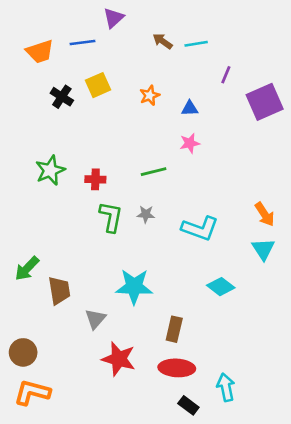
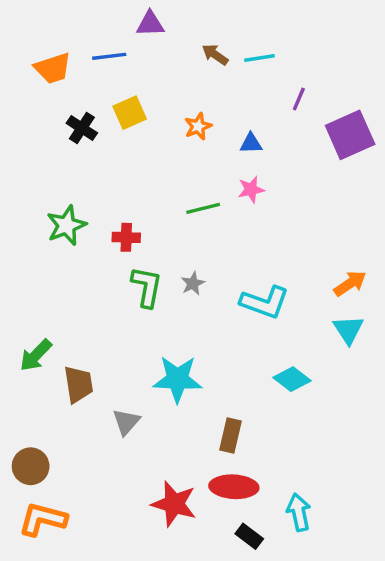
purple triangle: (113, 18) -> (150, 24), turned 40
green line: (154, 172) -> (203, 208), moved
gray star: (146, 214) -> (193, 283), turned -30
orange arrow: (265, 214) -> (350, 283), turned -90
red star: (119, 359) -> (174, 504), moved

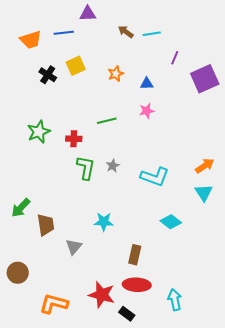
green line: (203, 208) -> (107, 121), moved
cyan star: (178, 379) -> (104, 222), size x0.7
orange L-shape: (43, 519) -> (54, 304), moved
black rectangle: (249, 536) -> (127, 314), moved

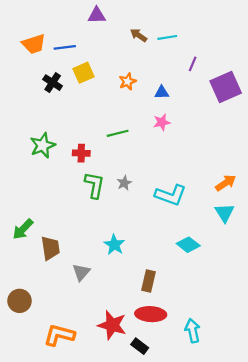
blue line: (64, 33) -> (65, 47), moved
cyan star: (104, 222) -> (114, 245), turned 30

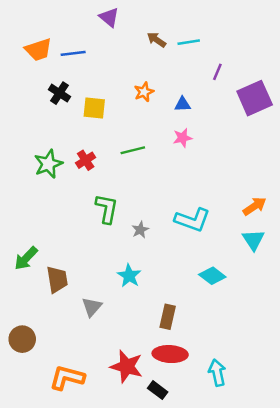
purple triangle: (97, 15) -> (109, 17), turned 42
yellow square: (83, 73) -> (94, 108), moved, turned 30
red cross: (81, 153) -> (86, 160), moved, turned -35
gray star: (124, 183) -> (140, 230), moved

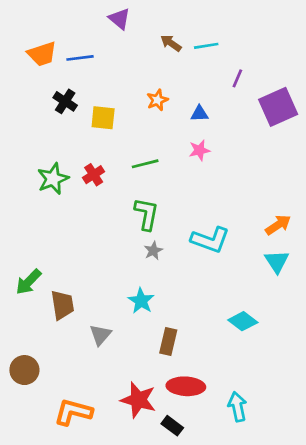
green L-shape: (107, 209) -> (147, 214), moved
cyan diamond: (212, 276) -> (243, 321), moved
brown rectangle: (168, 317) -> (168, 342), moved

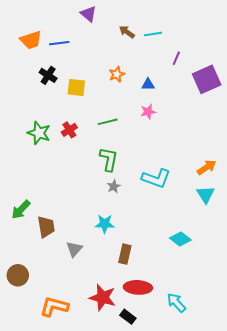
green star: (53, 179) -> (39, 133), turned -30
cyan star: (141, 301) -> (105, 224), turned -30
cyan arrow: (237, 407) -> (176, 303), turned -30

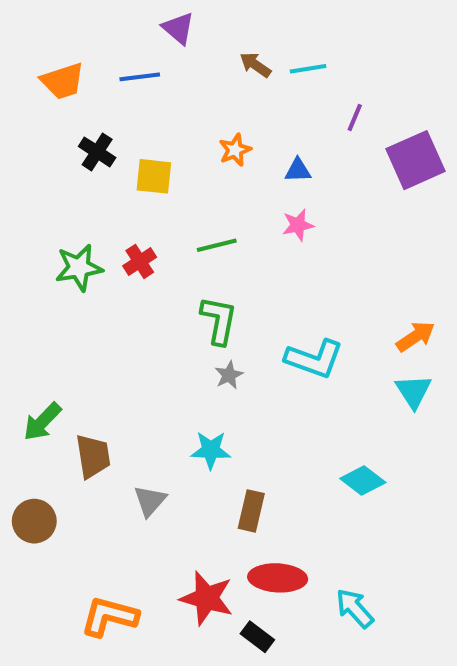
blue line: (59, 43) -> (140, 77), moved
green star: (39, 133) -> (79, 268), turned -30
brown circle: (18, 275) -> (34, 521), moved

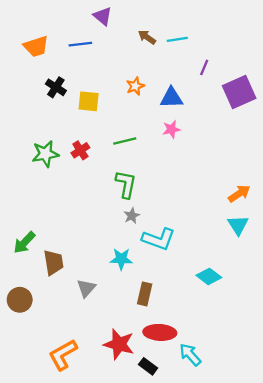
blue triangle: (298, 170) -> (171, 98), size x1.5
cyan L-shape: (314, 359) -> (159, 239), moved
cyan arrow: (355, 608) -> (190, 355), moved
orange L-shape: (109, 616) -> (63, 355), turned -44

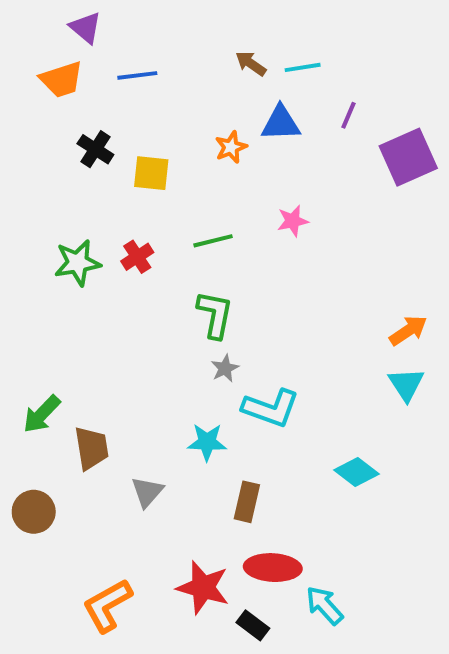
purple triangle: (103, 16) -> (85, 28), moved
blue triangle: (171, 98) -> (281, 123), moved

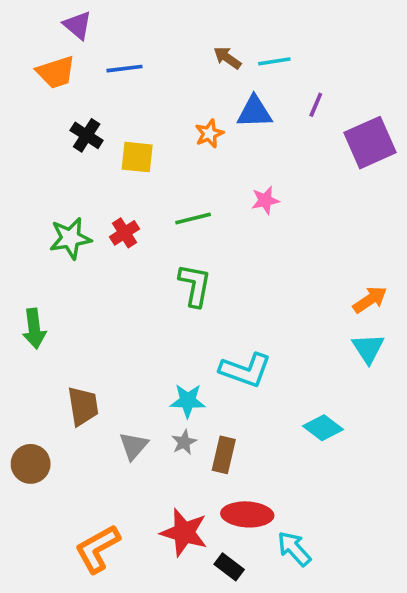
gray star: (225, 368) -> (184, 442), moved
green arrow: (42, 414) -> (34, 329), moved, turned -51

